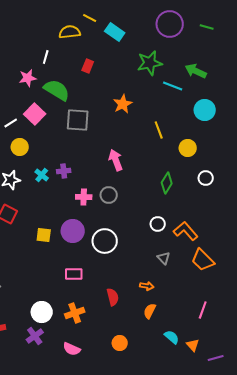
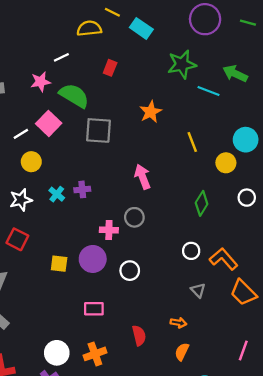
white line: (46, 57) -> (61, 57), turned 48
cyan circle: (205, 110) -> (246, 140), moved
pink cross: (84, 197) -> (109, 230), moved
white circle: (105, 241) -> (130, 271), size x0.7

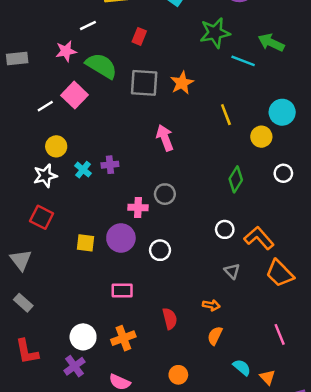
gray square: (98, 130) -> (144, 83), moved
yellow circle: (31, 162) -> (56, 146), moved
pink arrow: (142, 177) -> (165, 138), moved
pink line: (243, 351) -> (280, 334), turned -42

